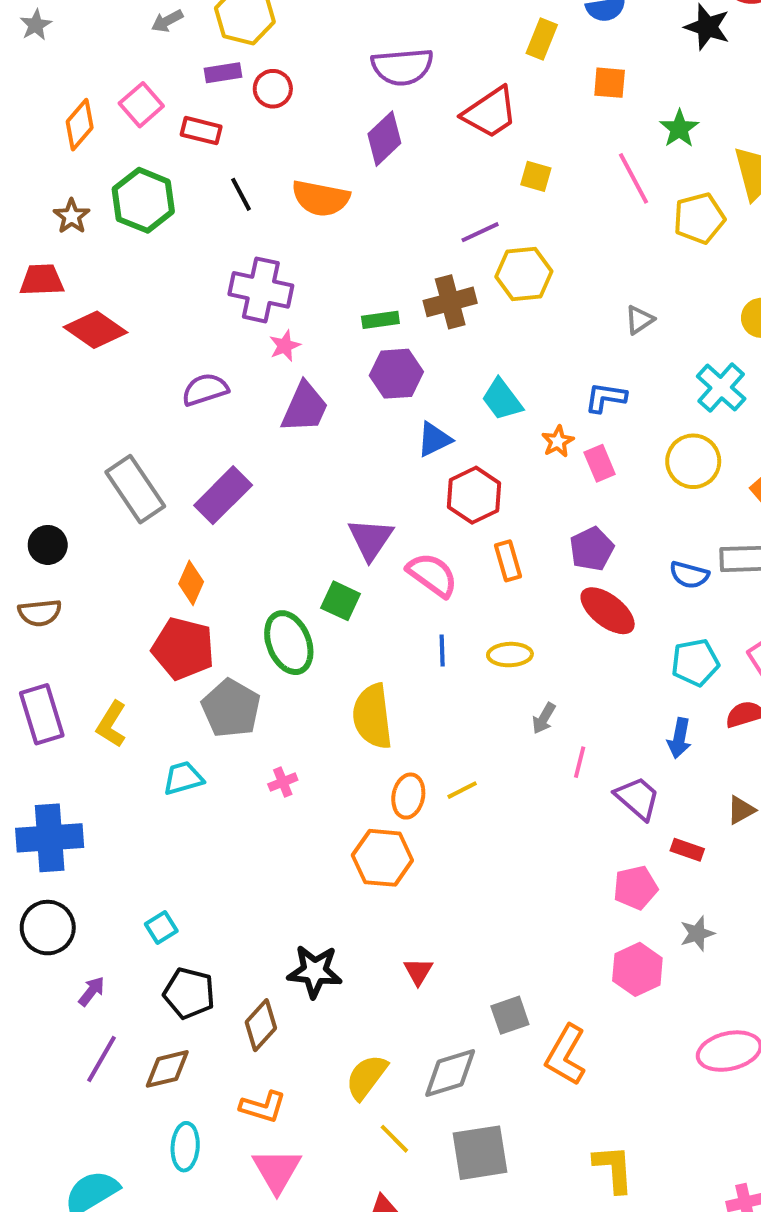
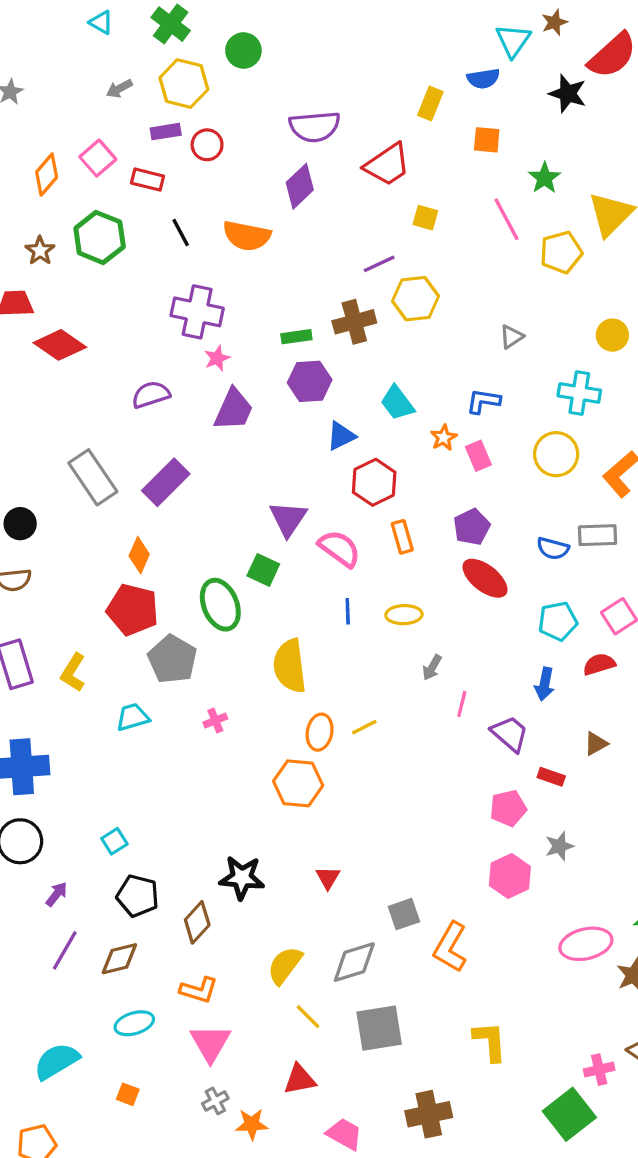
cyan cross: (721, 388) -> (579, 393), turned -33
cyan ellipse: (185, 1147) -> (134, 1023), turned 69

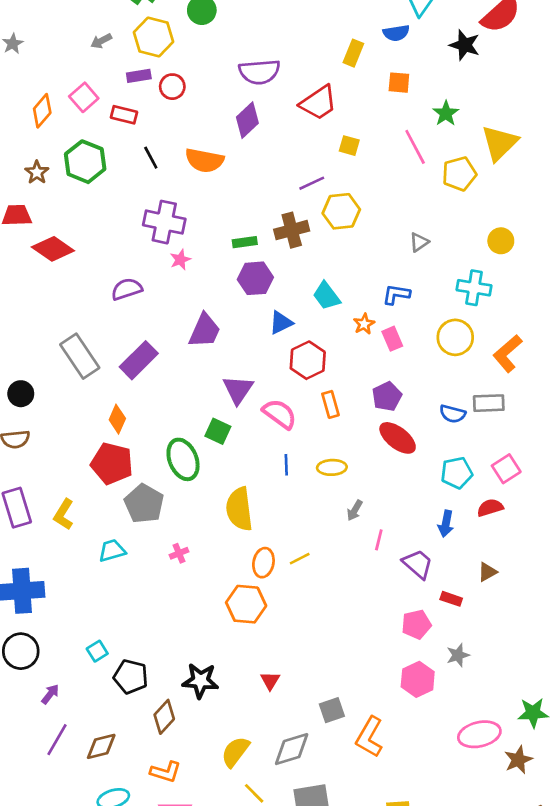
purple trapezoid: (234, 409) -> (204, 331), moved
black pentagon: (138, 896) -> (131, 677), moved

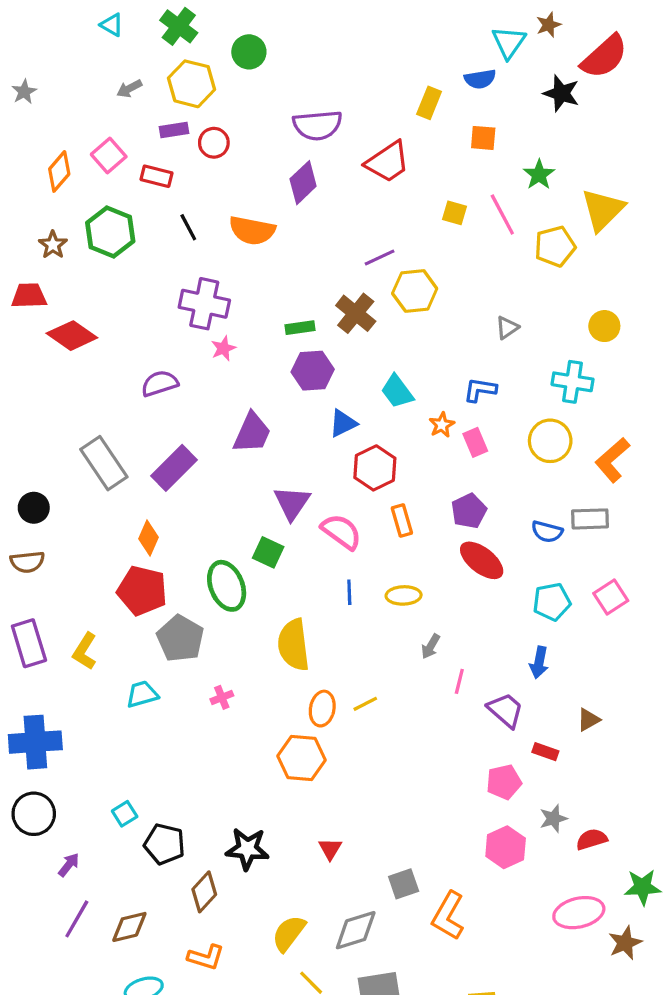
yellow square: (349, 146) -> (455, 213), moved
brown cross: (292, 230) -> (356, 313), turned -36
red semicircle: (490, 508) -> (592, 839), moved

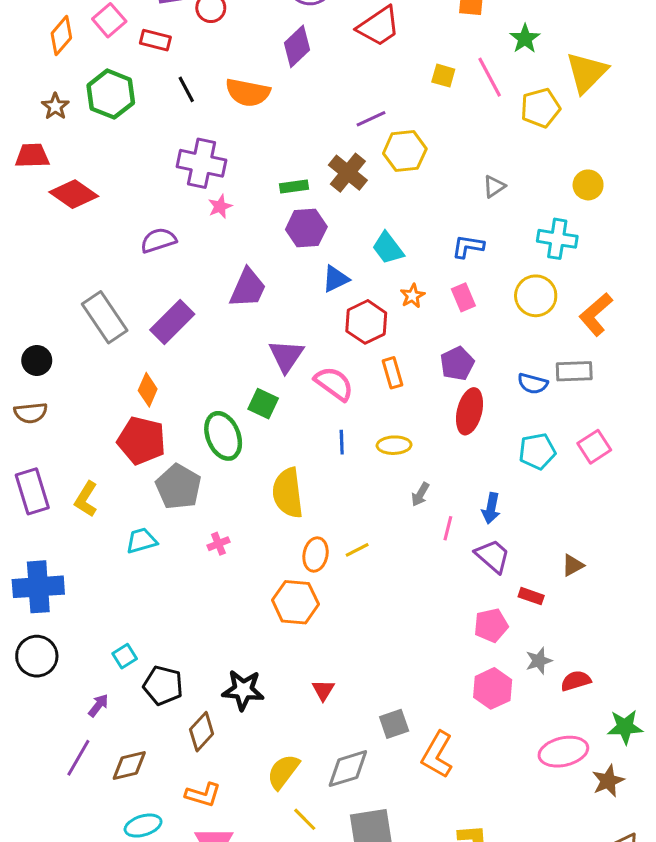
orange star: (442, 425) -> (413, 296), moved
red ellipse: (482, 560) -> (470, 411), turned 66
blue arrow: (539, 662) -> (491, 508), moved
purple arrow: (69, 865) -> (98, 705), moved

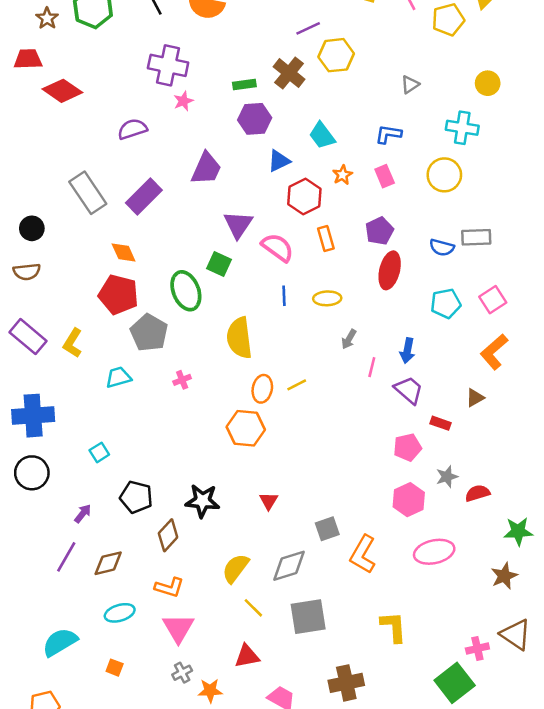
orange L-shape: (596, 314) -> (494, 352), moved
orange diamond: (148, 390) -> (124, 253), turned -48
purple rectangle: (32, 491) -> (28, 337), turned -33
cyan square: (125, 656) -> (99, 452), moved
pink ellipse: (563, 752) -> (434, 552), moved

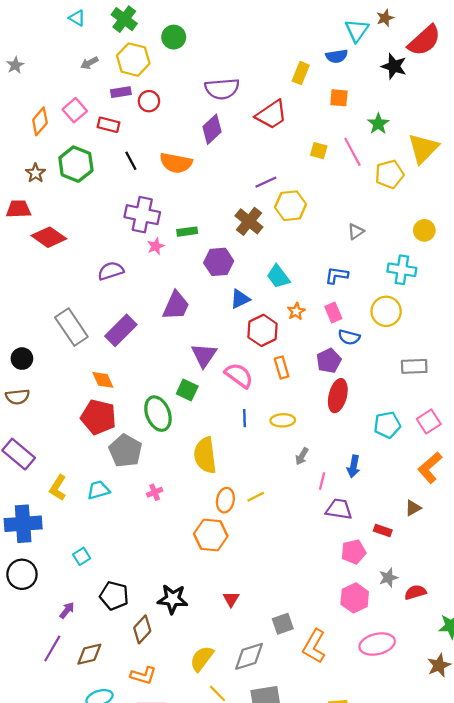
green rectangle: (244, 84) -> (187, 232), moved
blue semicircle: (442, 247) -> (349, 337), moved
yellow L-shape: (73, 343) -> (58, 488), moved
purple trapezoid: (409, 390) -> (339, 509), moved, turned -32

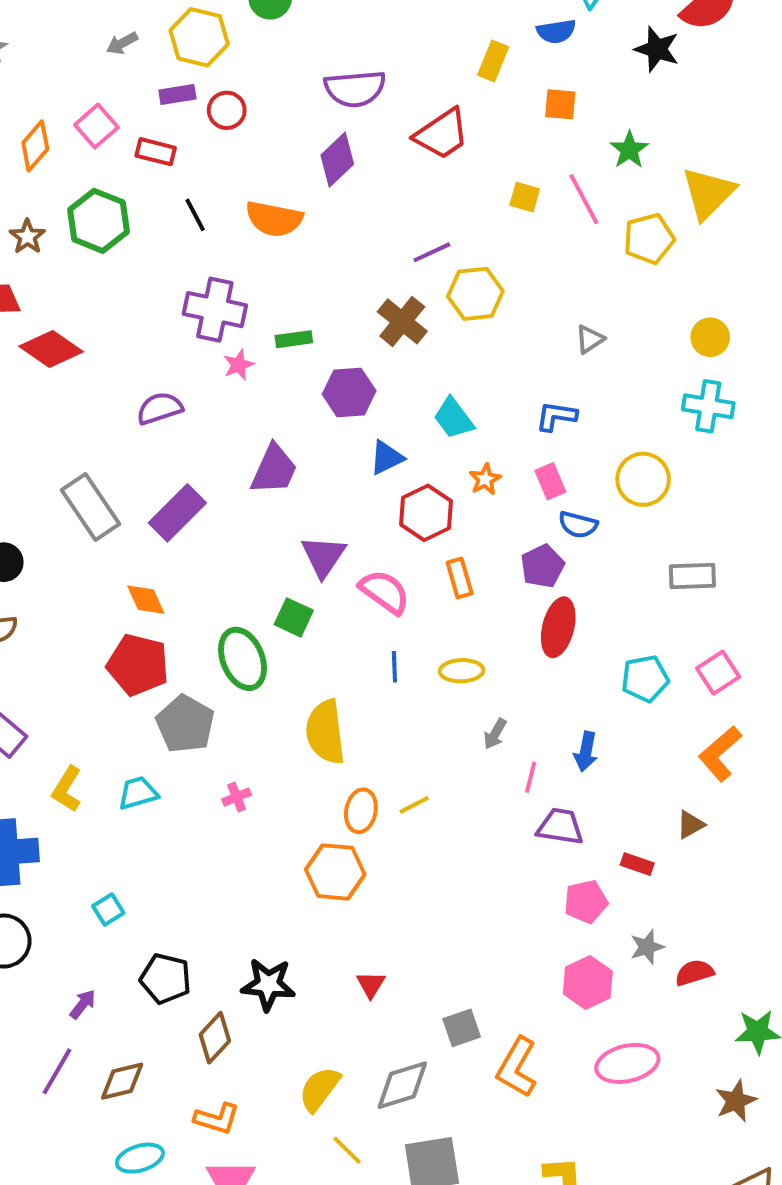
cyan cross: (402, 270) -> (708, 406), moved

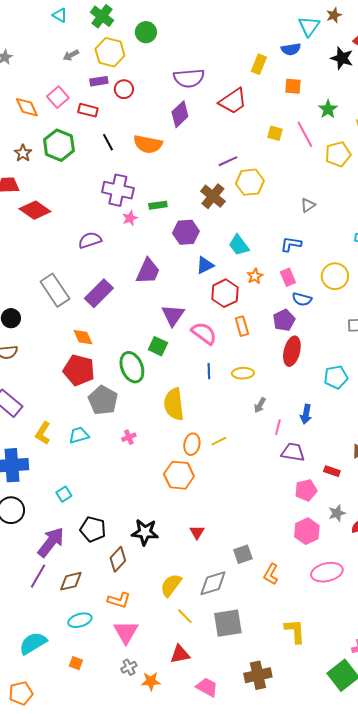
orange diamond: (35, 146) -> (27, 107), turned -65
purple arrow: (83, 1004) -> (51, 542), size x2.0
orange L-shape: (517, 1067) -> (271, 574), size x0.7

